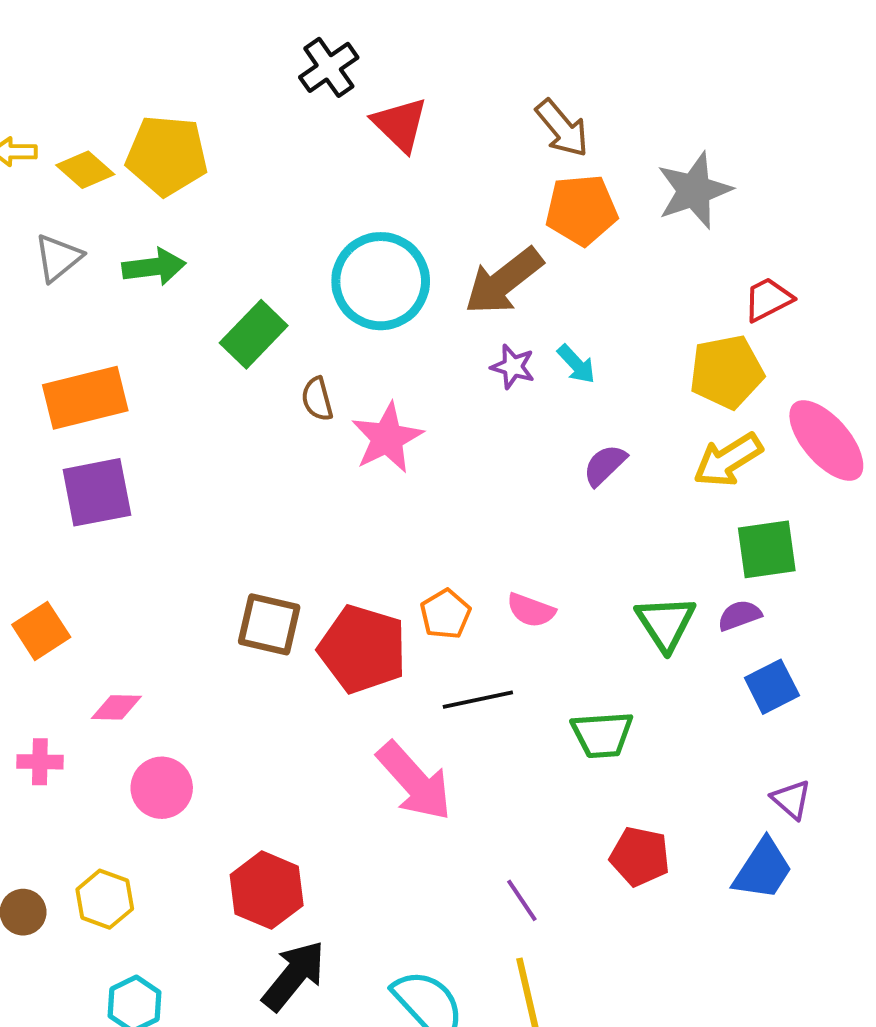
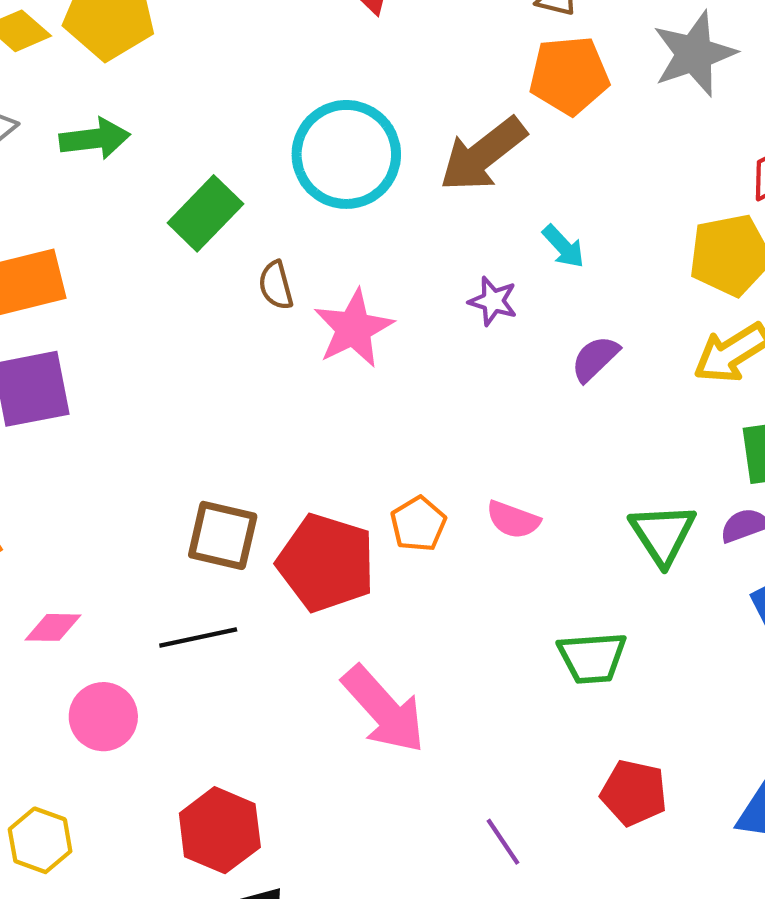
purple star: (513, 367) -> (493, 301), moved
black line: (478, 700) -> (198, 638), moved

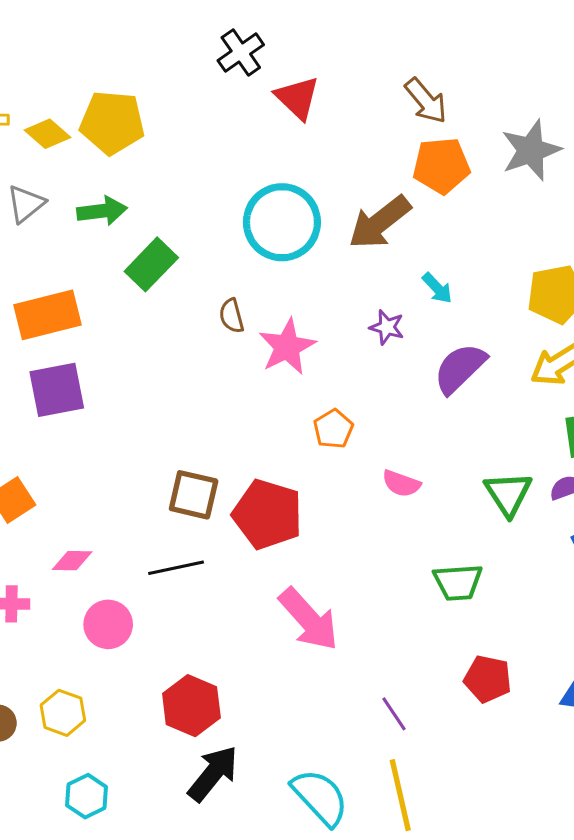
green rectangle: (205, 213) -> (151, 264), moved
purple semicircle: (595, 359) -> (460, 368), size x1.5
orange pentagon: (418, 524) -> (333, 429), moved

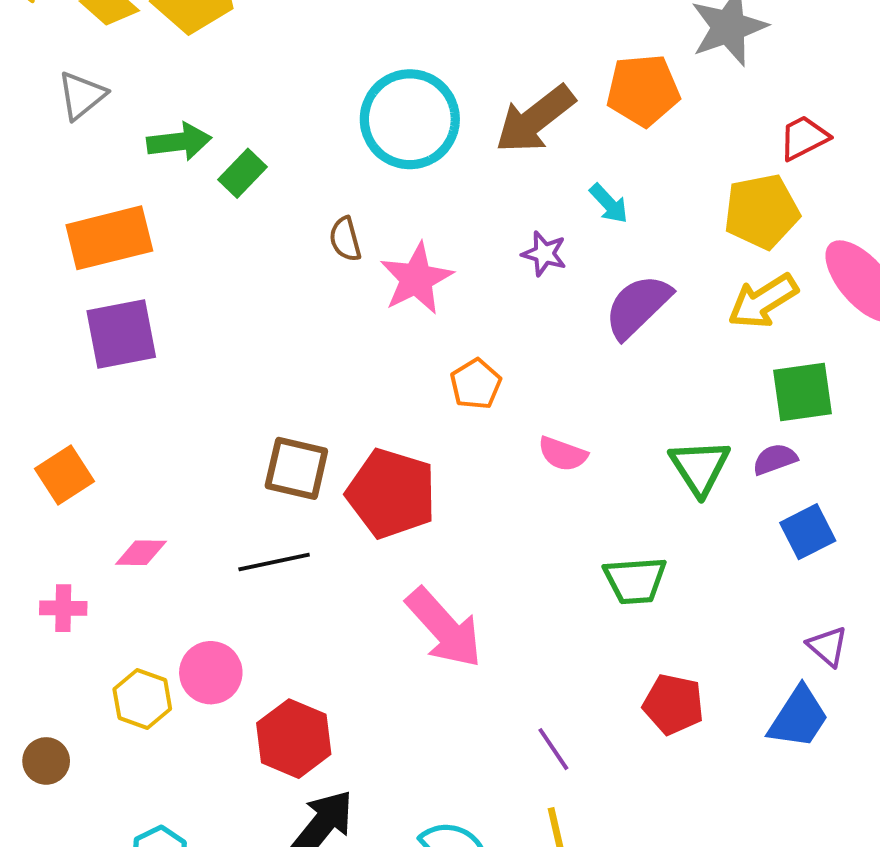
orange pentagon: (441, 166) -> (643, 90), moved
green arrow: (102, 211) -> (179, 142), moved
green rectangle: (151, 264) -> (242, 173), size x0.7
pink circle: (108, 624) -> (211, 673), moved
yellow hexagon: (63, 713) -> (142, 699), moved

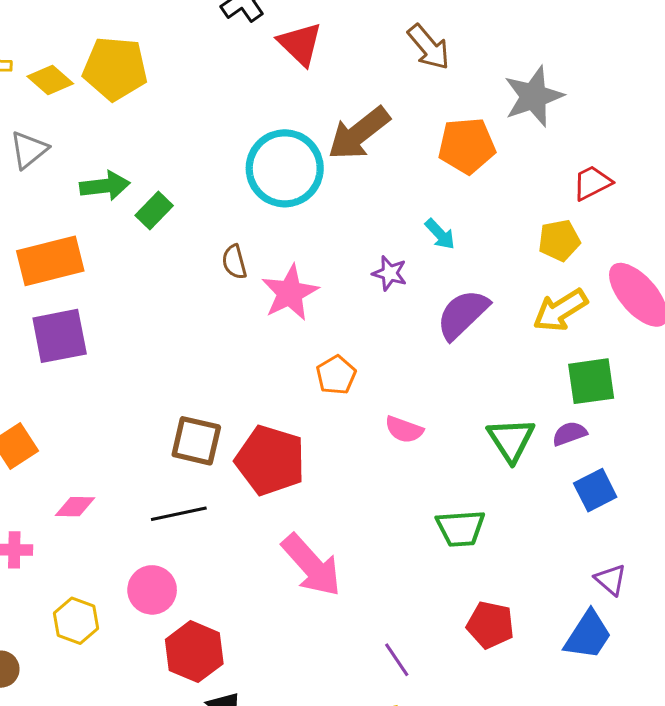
brown arrow: (535, 119) -> (359, 133), moved
yellow pentagon: (762, 211) -> (559, 240), size x0.7
pink circle: (211, 673) -> (152, 590), moved

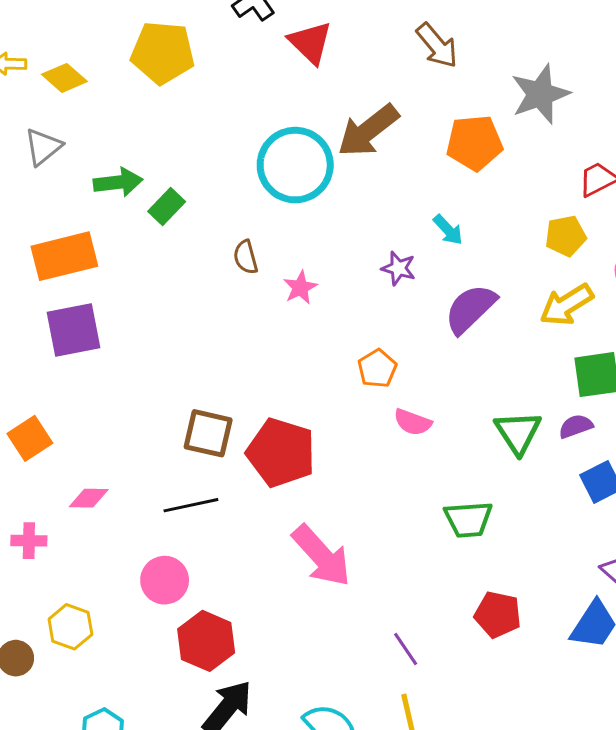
yellow pentagon: (115, 69) -> (163, 53), moved
pink star: (290, 293) -> (300, 288), size x0.6
orange pentagon: (336, 375) -> (377, 369), moved
yellow hexagon: (76, 621) -> (70, 627), moved

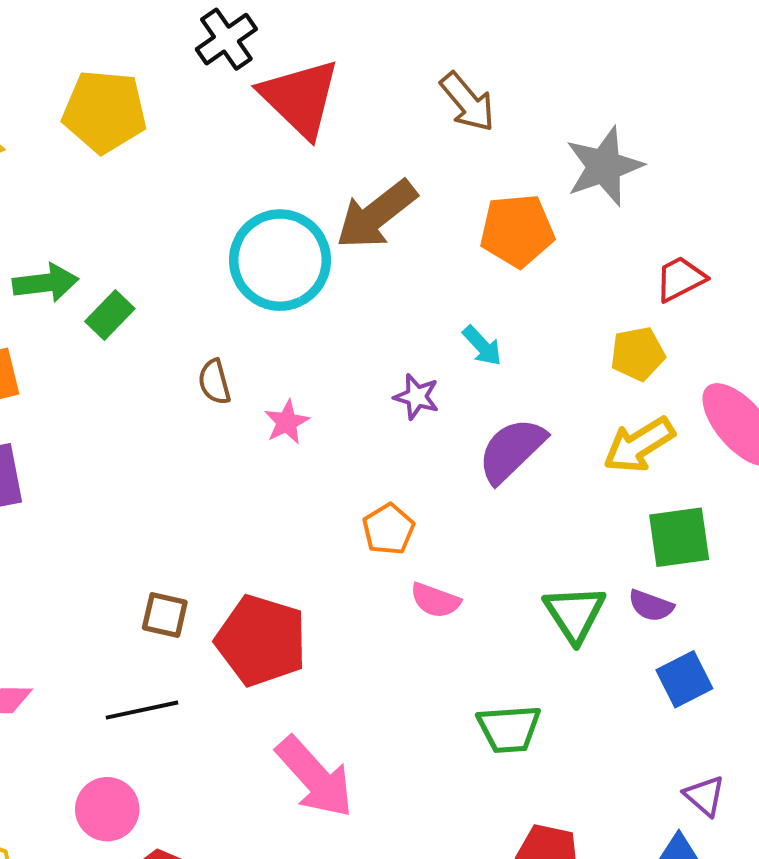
red triangle: (310, 43) -> (300, 98), size x1.4
purple semicircle: (576, 426) -> (651, 606), turned -140
brown square: (208, 433) -> (165, 615), size x0.7

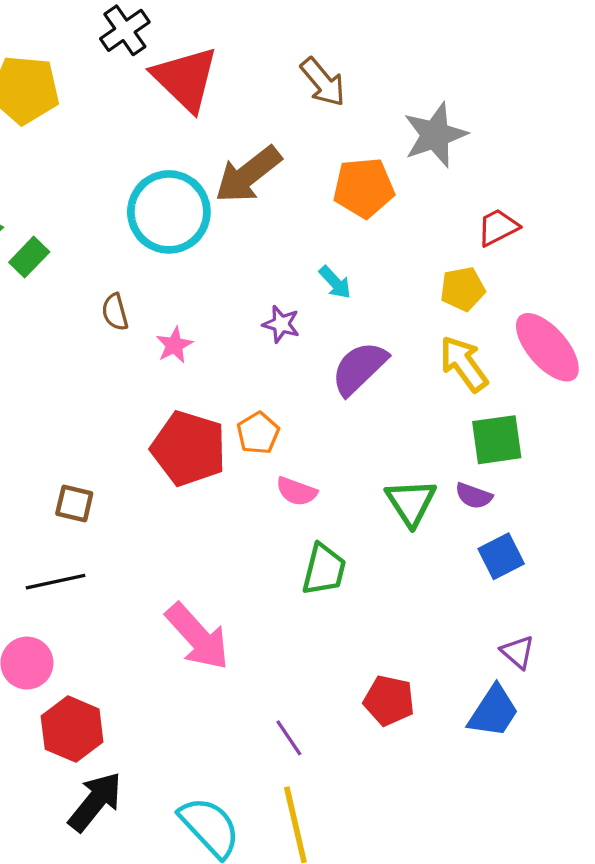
yellow arrow: (639, 445) -> (464, 364), turned 86
red pentagon: (261, 640) -> (189, 448), moved
green trapezoid: (509, 729) -> (324, 570), moved, turned -72

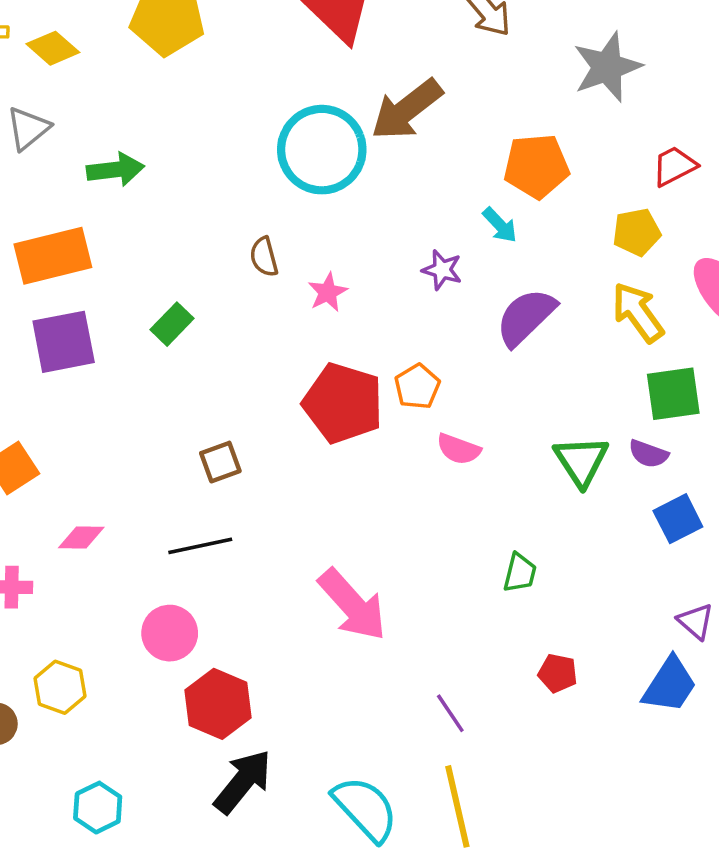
orange pentagon: (364, 188) -> (536, 166), moved
green rectangle: (29, 257) -> (172, 324), moved
brown square: (74, 503) -> (220, 462), turned -33
green trapezoid: (324, 570) -> (520, 573), moved, size x0.7
red pentagon: (389, 700) -> (558, 673), size x0.7

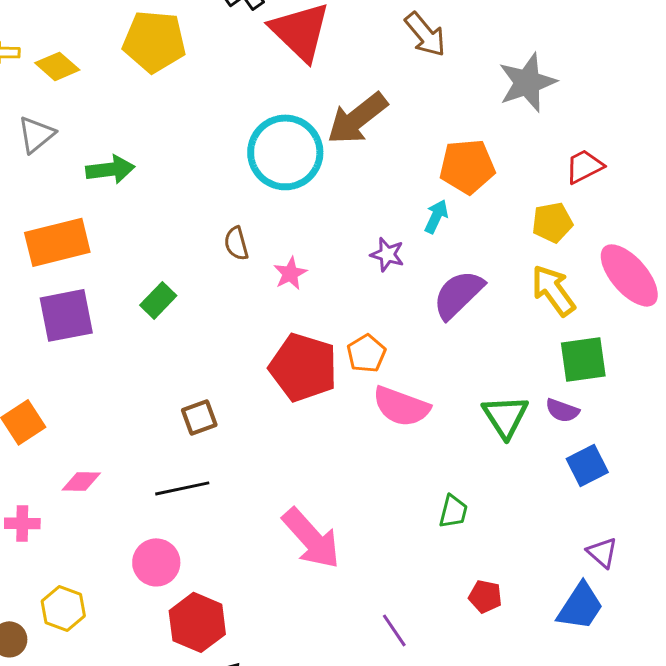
cyan arrow: (500, 225) -> (436, 216), turned -112
pink semicircle: (459, 449) -> (401, 406), size x1.5

